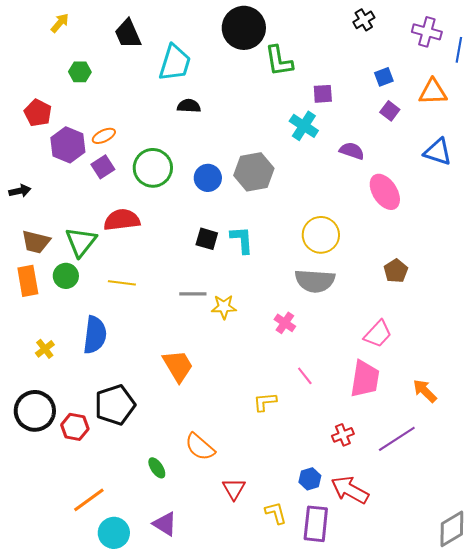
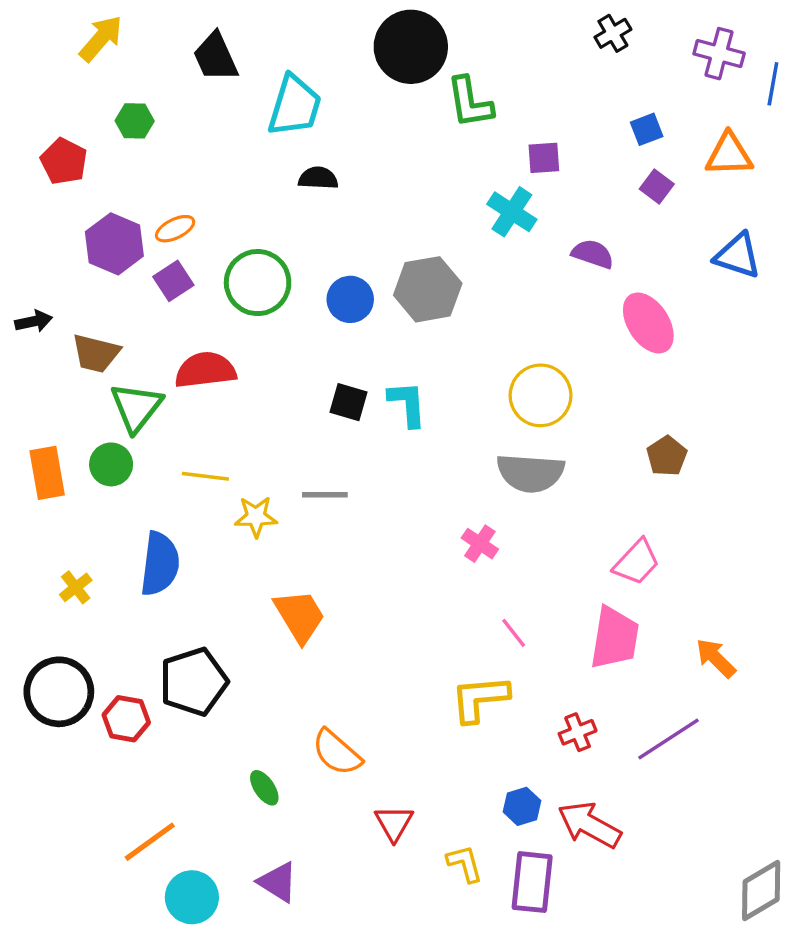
yellow arrow: (60, 23) -> (101, 38), size x1.4
red pentagon: (38, 113) -> (64, 161), moved
brown trapezoid: (36, 242) -> (96, 353), moved
yellow star: (224, 307) -> (256, 517), moved
yellow L-shape: (265, 402) -> (480, 699), moved, size x1.5

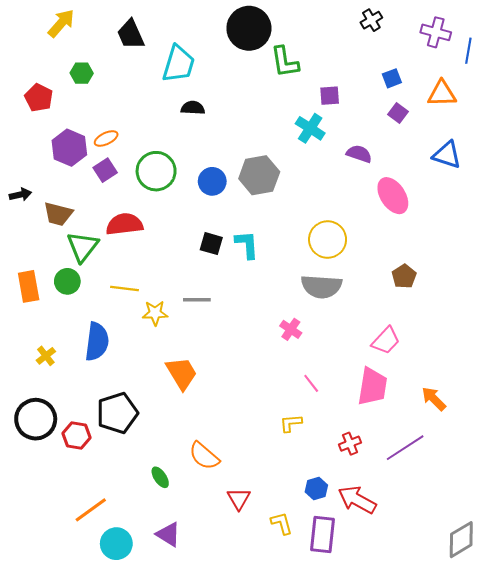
yellow L-shape: (480, 699) -> (291, 423), size x0.6

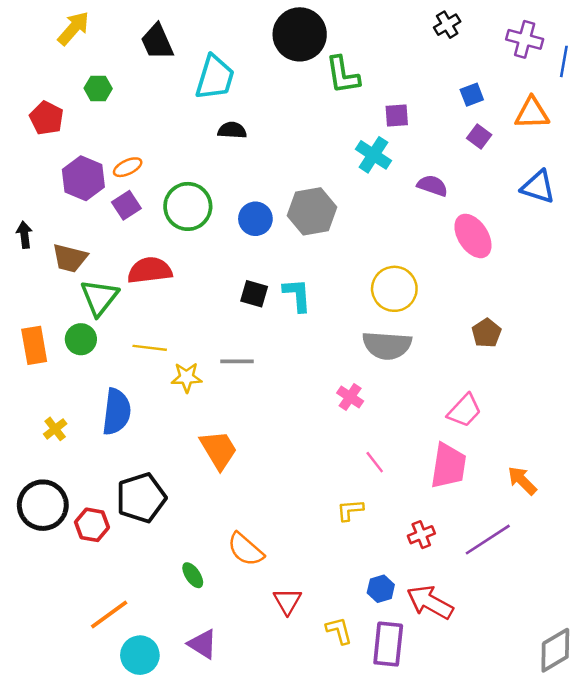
black arrow: (20, 195) -> (24, 235), turned -85

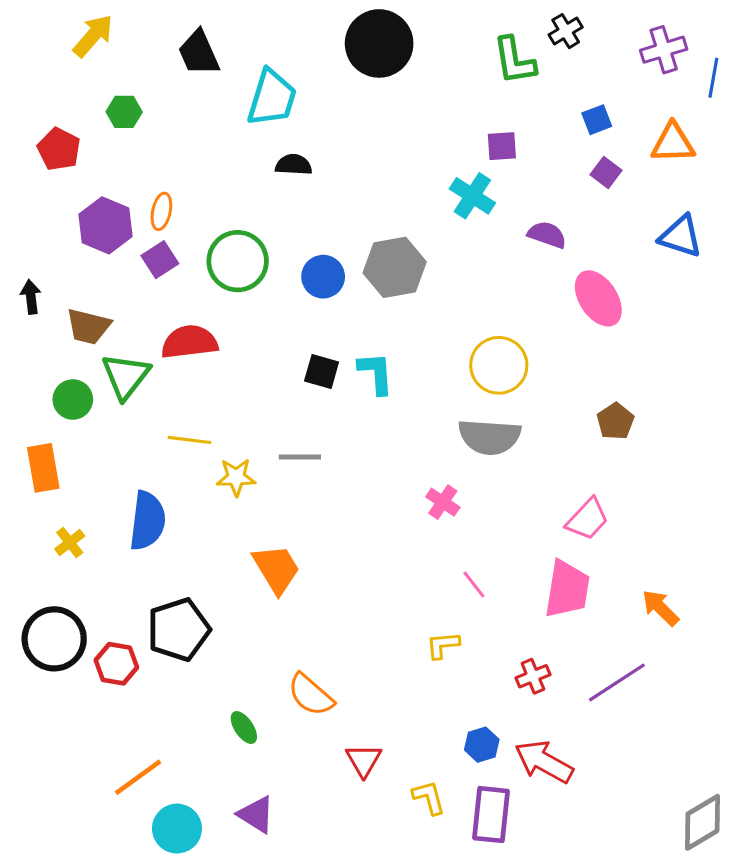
purple cross: (525, 39) -> (664, 50), turned -32
green L-shape: (343, 75) -> (514, 61), moved
orange ellipse: (128, 167) -> (161, 211), turned -52
green circle: (81, 339) -> (73, 399), moved
orange rectangle: (34, 345) -> (43, 468), moved

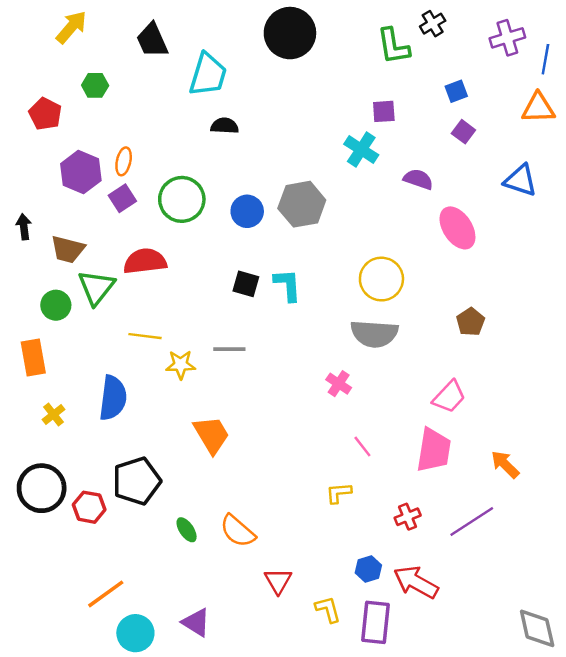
orange triangle: (673, 143) -> (538, 108), moved
green ellipse: (244, 728) -> (187, 530), moved
gray diamond: (702, 822) -> (537, 628), turned -72

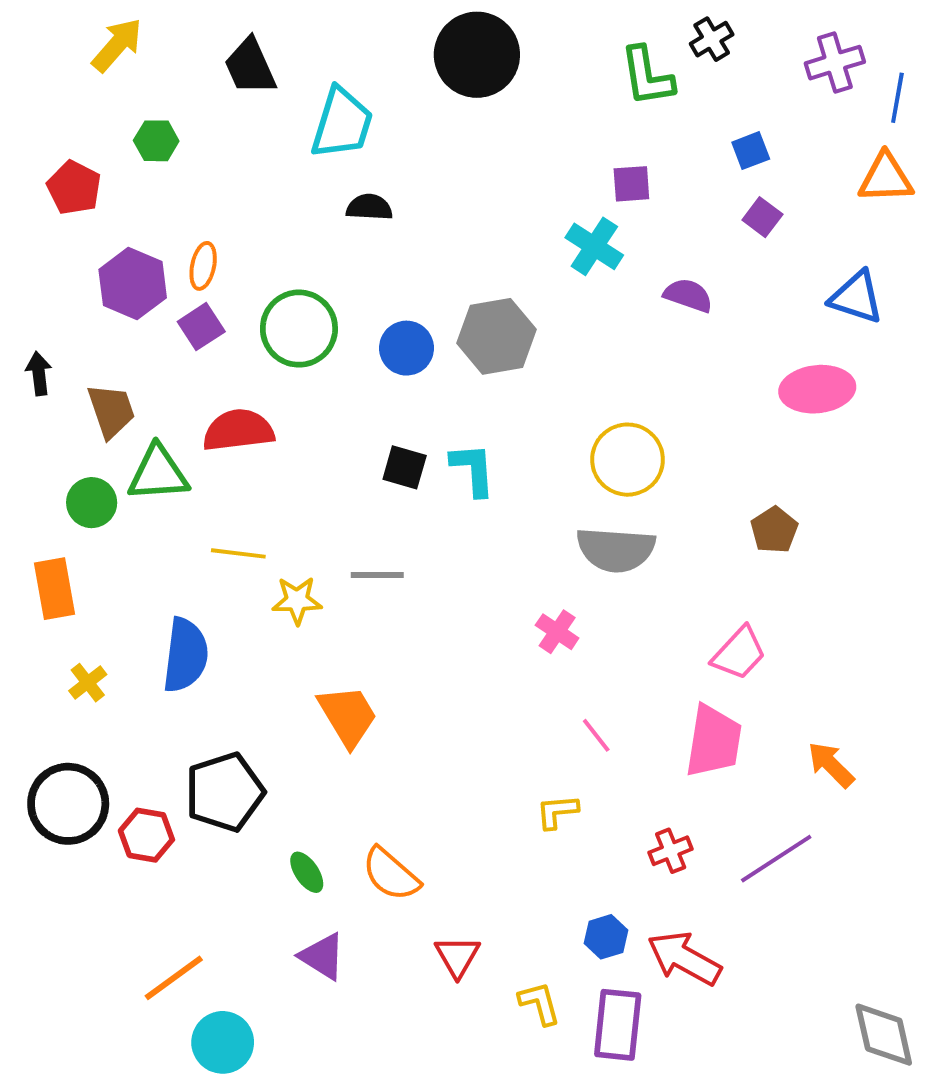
pink ellipse: (457, 228) -> (817, 389), moved, turned -63
brown trapezoid: (68, 249) -> (111, 411), turned -123
green triangle: (96, 287) -> (158, 473), turned 48
purple triangle: (196, 622) -> (322, 956), moved

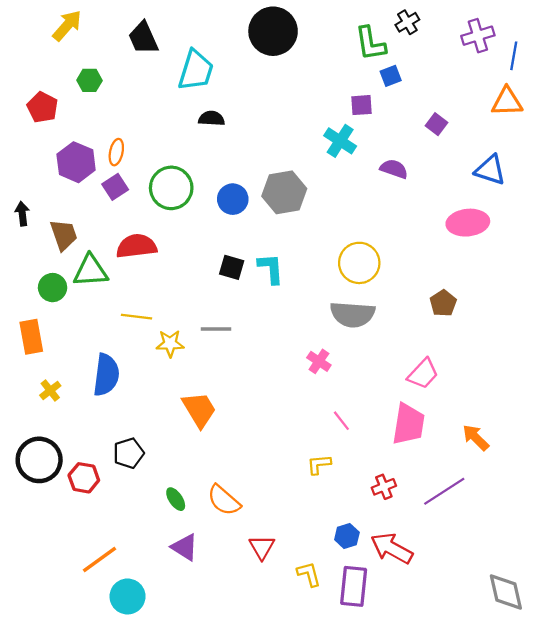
blue square: (751, 151) -> (391, 76), moved
black pentagon: (225, 792) -> (129, 453), size x0.7

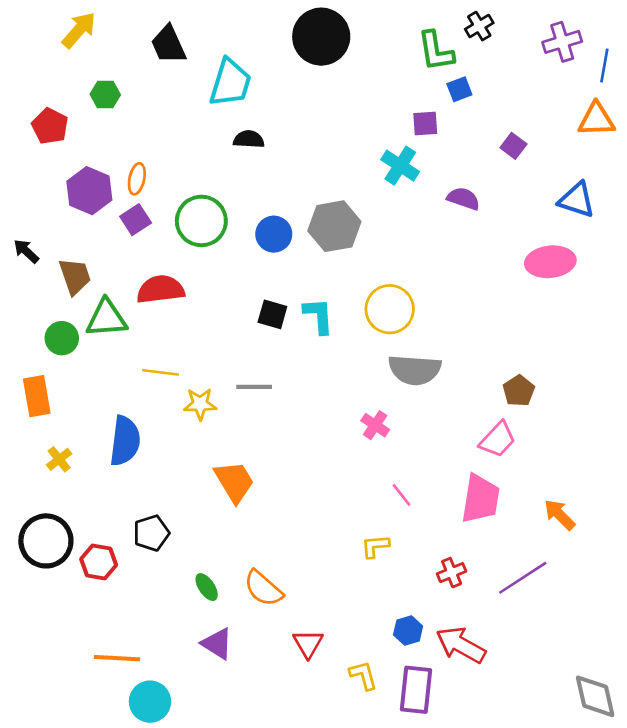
black arrow: (22, 214) -> (26, 251), turned -40
yellow circle: (359, 263) -> (390, 309), moved
brown pentagon: (443, 303) -> (519, 391), moved
orange line: (100, 560) -> (117, 658), turned 39

